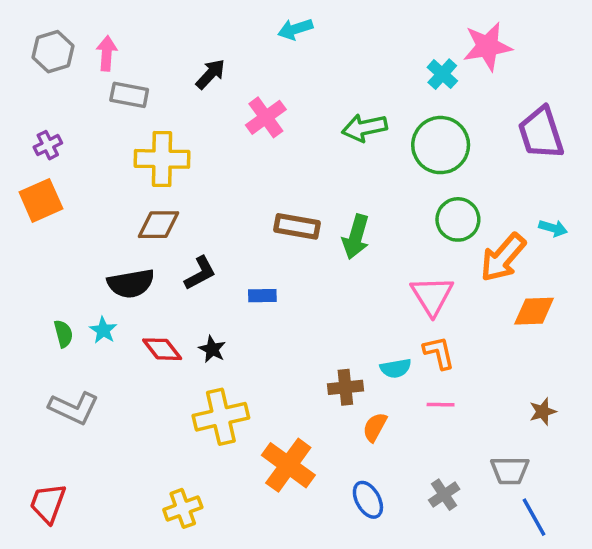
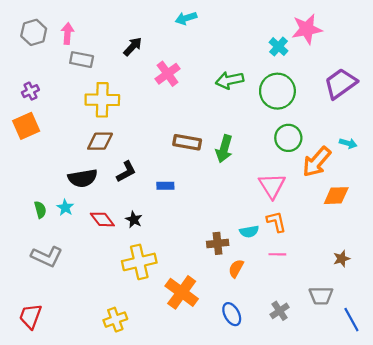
purple trapezoid: (541, 133) -> (341, 83), turned 72
blue line: (534, 517) -> (351, 320), moved

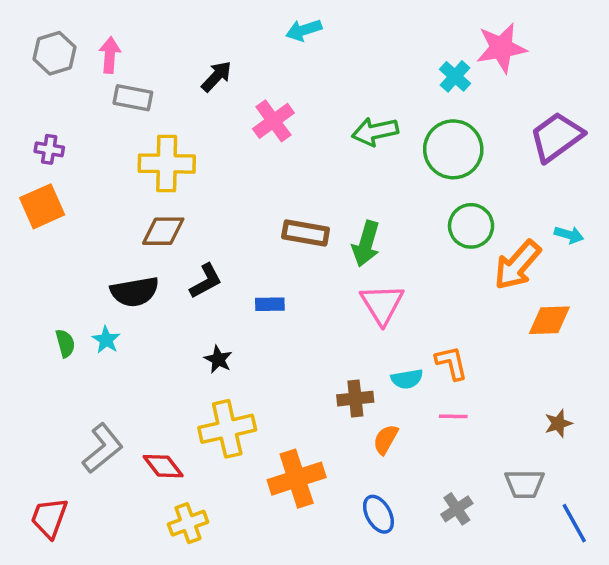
purple cross: (30, 91) -> (49, 149), turned 35
pink triangle: (272, 186) -> (382, 304), moved
red diamond: (102, 219) -> (163, 466), moved
gray L-shape: (47, 256) -> (103, 448), moved, turned -64
orange cross: (182, 292) -> (297, 479), turned 36

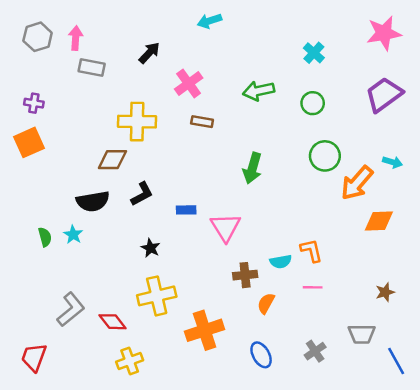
pink star: (501, 48) -> (384, 33), moved
green circle: (453, 149) -> (313, 103), size x0.6
yellow cross: (167, 164) -> (137, 122), moved
brown rectangle: (306, 233) -> (202, 122), moved, size x0.7
pink triangle: (382, 304) -> (225, 227), moved

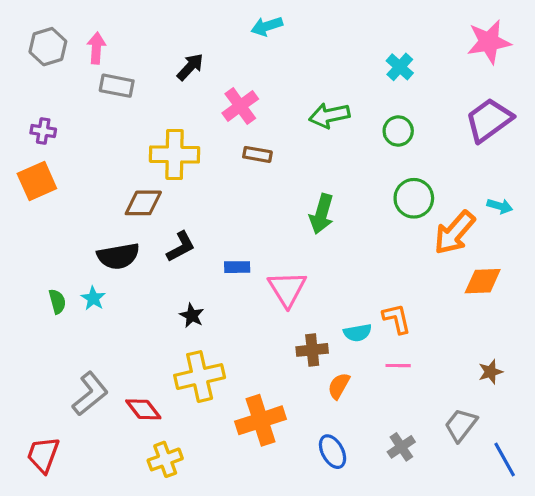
gray trapezoid: (362, 334) -> (461, 425), turned 128

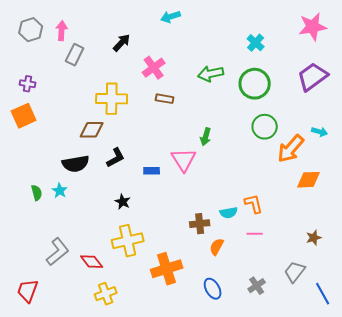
gray rectangle: (117, 86) -> (75, 55), turned -75
green circle: (398, 131) -> (255, 84), size x1.6
green arrow: (322, 214) -> (206, 137), size x0.7
pink triangle: (287, 289) -> (184, 160), moved

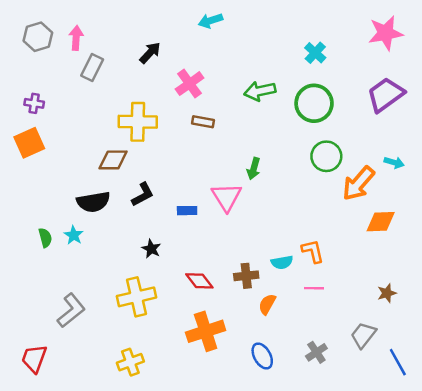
yellow cross: (128, 241) -> (137, 297), moved
red diamond: (92, 262) -> (199, 281), moved

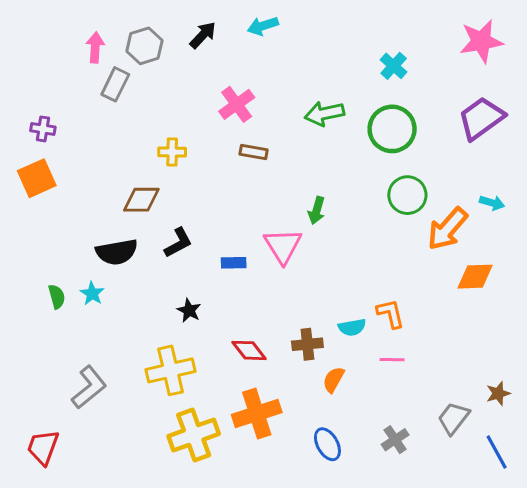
gray hexagon: (38, 37) -> (144, 46), moved
black arrow: (150, 53) -> (203, 35), moved
yellow cross: (138, 122) -> (172, 152), size x0.6
brown star: (387, 293) -> (498, 393), moved
yellow cross: (130, 362) -> (194, 435), moved, size x1.5

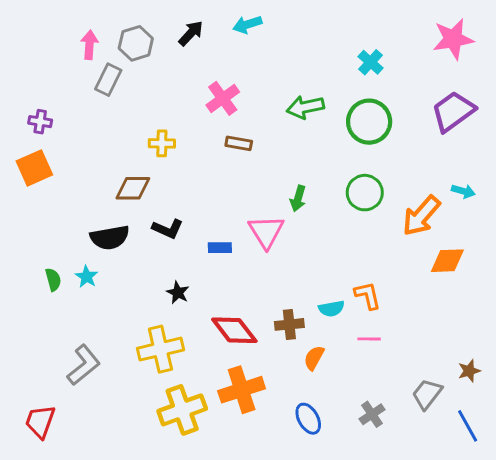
green circle: (407, 195) -> (365, 193), moved
black L-shape: (178, 243) -> (168, 229), turned 52
red diamond: (249, 350) -> (234, 330), size x1.4

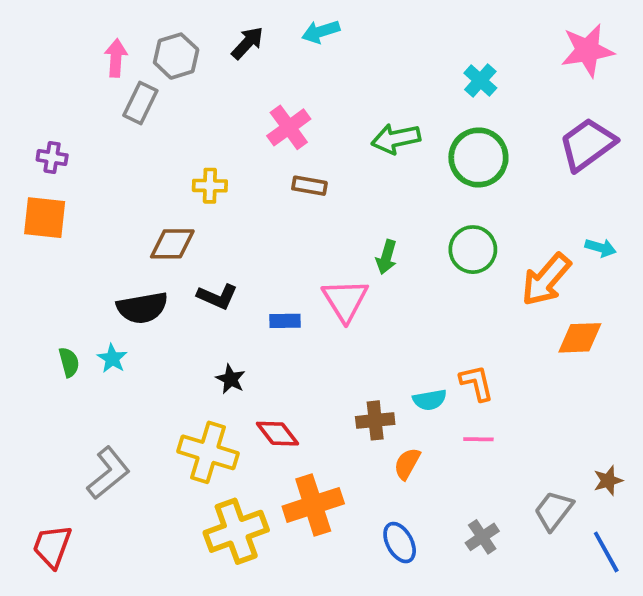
orange square: (34, 168) -> (45, 218), turned 30
red diamond: (234, 330) -> (277, 434), moved, size x0.7
yellow cross: (160, 349) -> (208, 452), turned 30

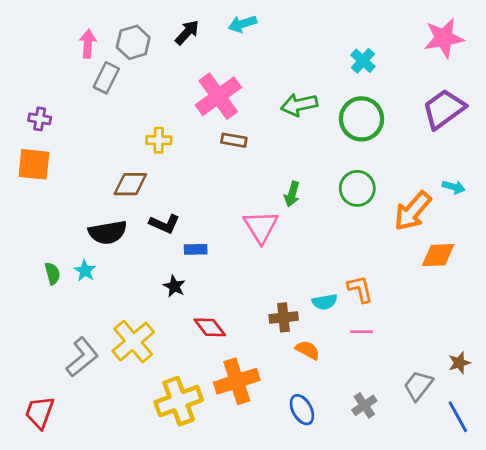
pink cross: (289, 127) -> (218, 96), size x1.4
blue rectangle: (285, 321) -> (196, 249), moved
yellow cross: (208, 452) -> (133, 342), moved, turned 33
orange semicircle: (407, 464) -> (308, 350), turned 90

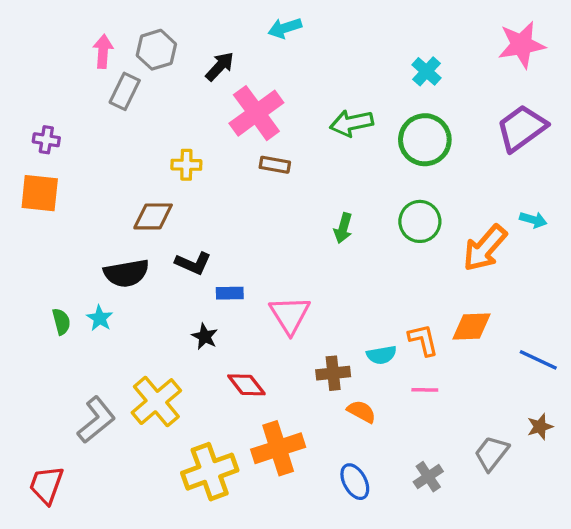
black arrow: (187, 32) -> (220, 66), moved
pink triangle: (261, 227) -> (290, 315), moved
orange diamond: (438, 255) -> (472, 327), moved
blue line: (458, 417) -> (538, 360), moved, turned -36

